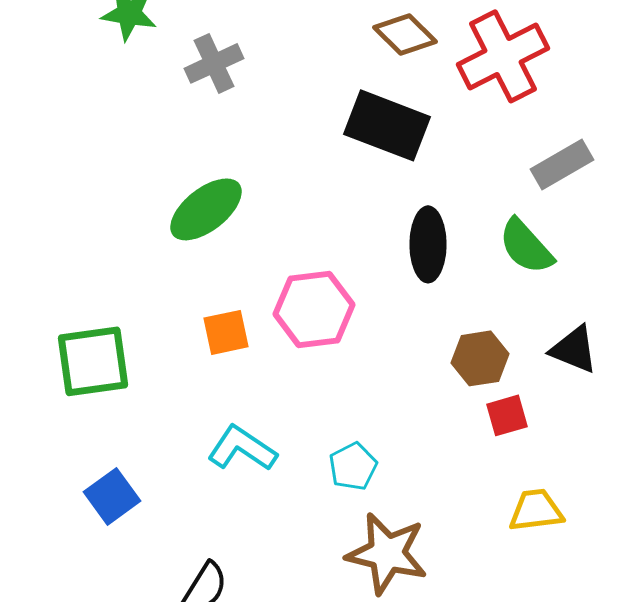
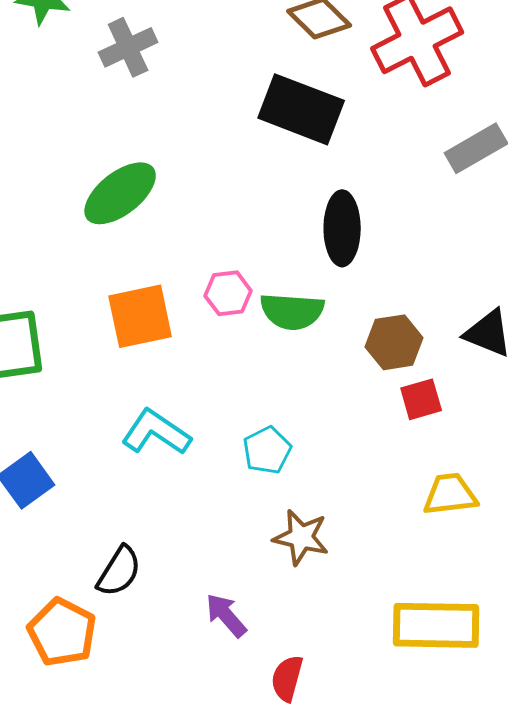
green semicircle: (526, 246) -> (292, 311), moved, turned -44
pink hexagon: (314, 309) -> (228, 293), size x0.6
orange square: (226, 332) -> (140, 316), size x1.4
brown star: (387, 553) -> (301, 537), size x0.7

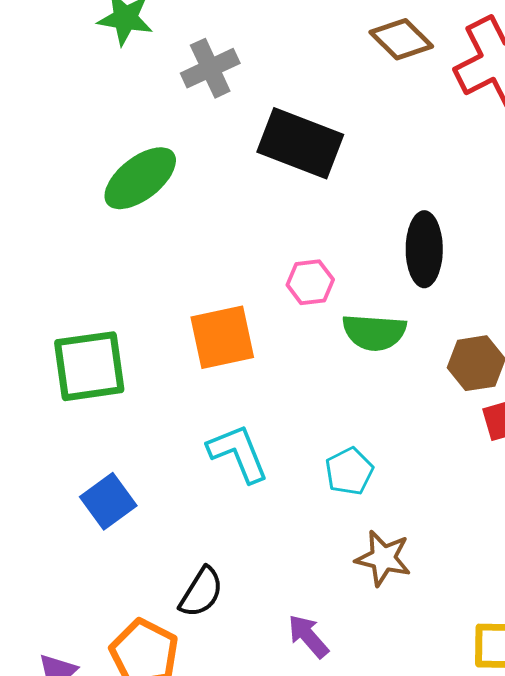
black rectangle: (301, 109) -> (300, 143), moved
green ellipse: (120, 193) -> (140, 178), moved
pink hexagon: (228, 293) -> (310, 282), moved
cyan L-shape: (156, 432) -> (238, 453), turned 34

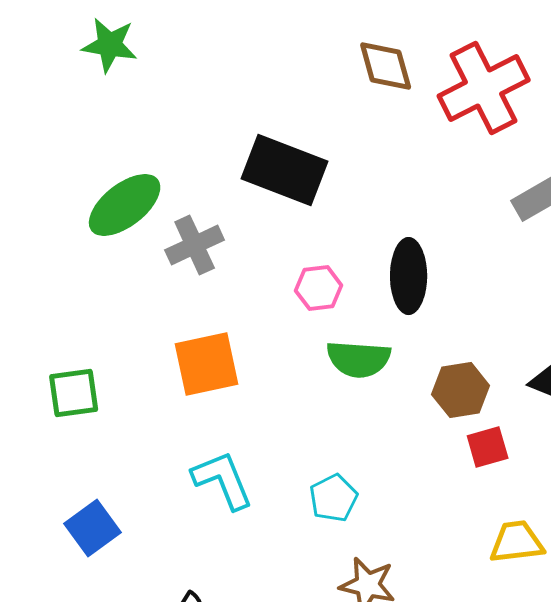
brown diamond: (401, 39) -> (386, 66), turned 30
gray cross: (210, 68) -> (195, 245), moved
pink hexagon: (310, 282) -> (319, 288), moved
green square: (89, 366) -> (74, 393), size x0.7

